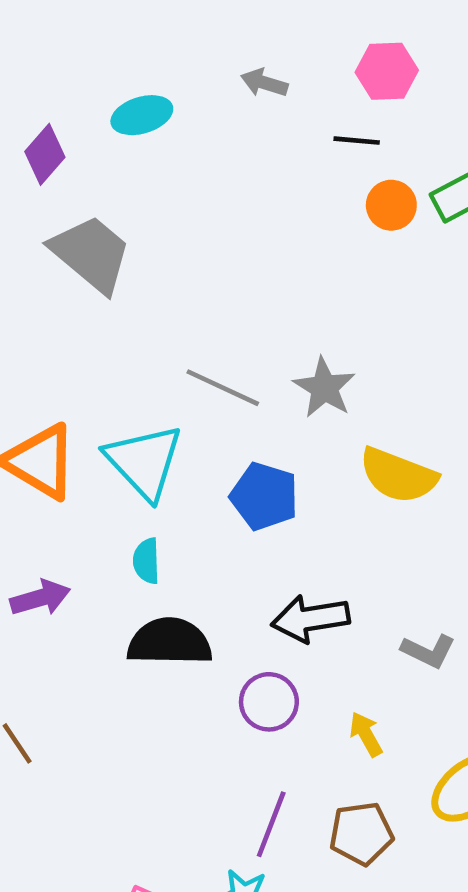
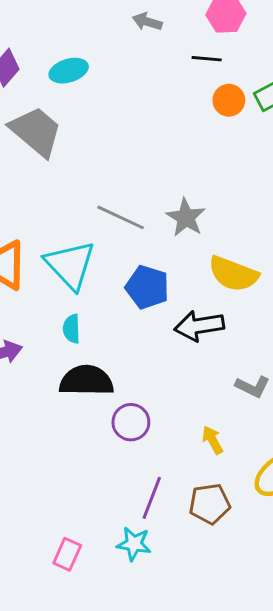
cyan ellipse: (142, 115) -> (69, 71), moved
black arrow: (310, 619) -> (199, 326), moved
purple circle: (269, 702) -> (131, 422), moved

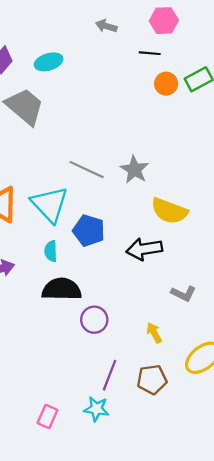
blue pentagon: (147, 287) -> (89, 230), moved

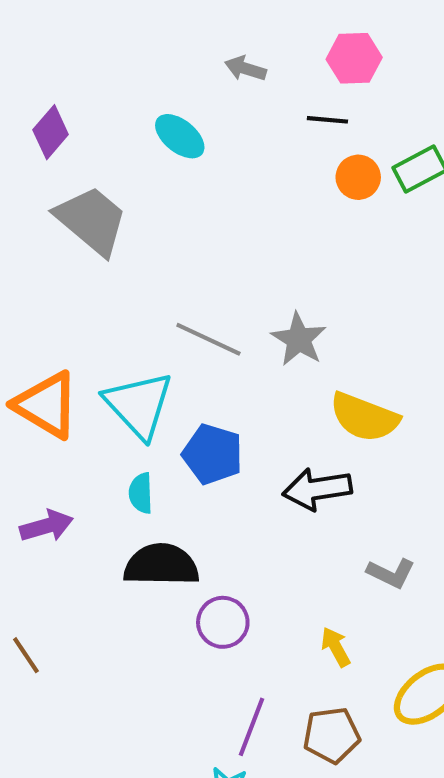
cyan ellipse: (49, 62) -> (180, 136), moved, turned 56

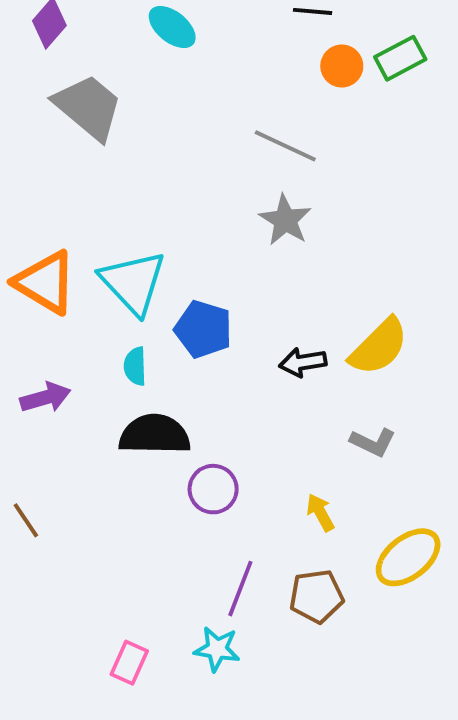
gray line: (208, 339) -> (285, 146), moved
yellow semicircle: (364, 417) -> (379, 347), moved, turned -66
black arrow: (317, 489) -> (303, 362), size x0.7

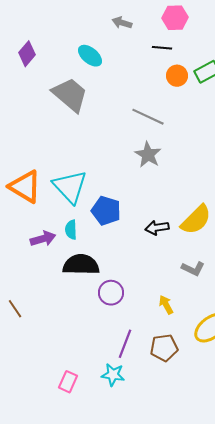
gray trapezoid: (88, 107) -> (70, 95), moved
purple arrow: (45, 397) -> (43, 239), moved

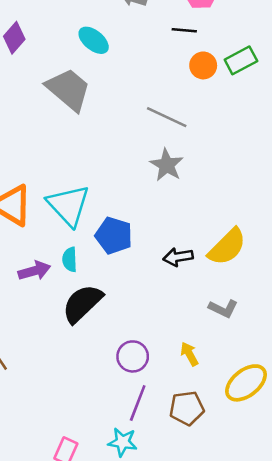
black semicircle: (81, 265) -> (82, 304), turned -45
purple circle: (111, 293) -> (133, 356), moved

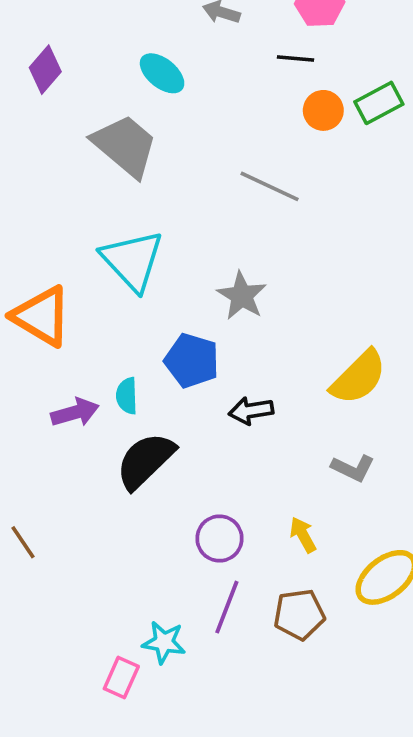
gray star: (167, 165) -> (242, 296), moved
cyan triangle: (68, 205) -> (132, 261), moved
black arrow: (178, 257) -> (251, 411), moved
cyan star: (123, 442) -> (164, 642), moved

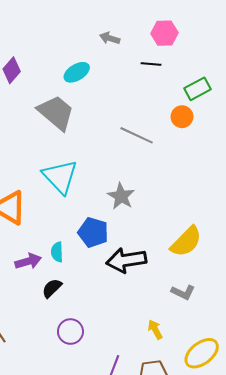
cyan ellipse: (162, 73) -> (77, 72), turned -70
orange circle: (323, 110) -> (182, 117), moved
black arrow: (251, 411) -> (126, 260), size x1.6
black semicircle: (145, 461) -> (52, 288), moved, size x0.6
purple circle: (220, 539) -> (70, 332), moved

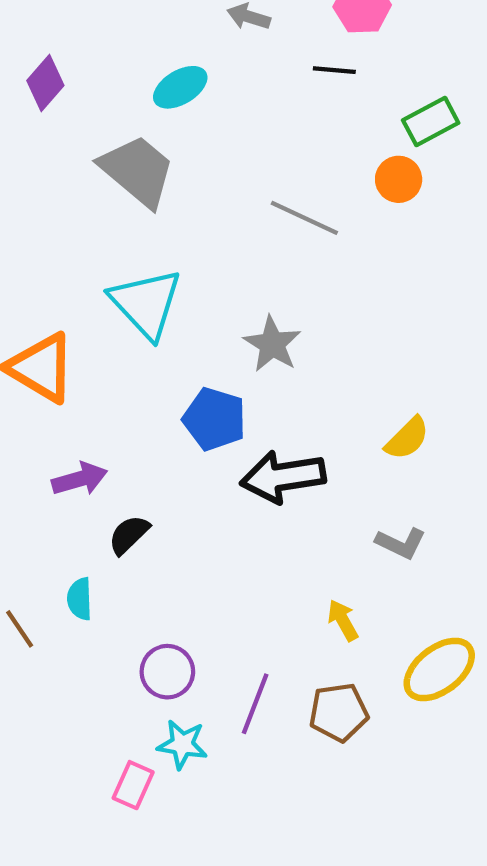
yellow semicircle: (186, 242) -> (407, 438), size x0.7
cyan semicircle: (57, 252) -> (80, 599), moved
purple circle: (70, 332) -> (167, 672), moved

